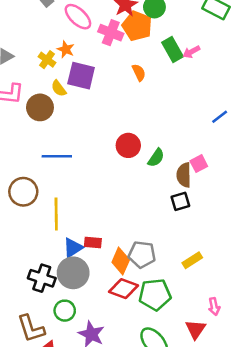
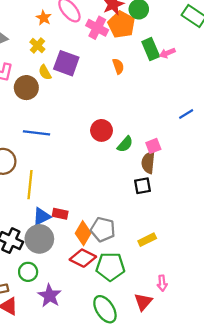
orange star: (66, 49) -> (44, 18), moved
pink square: (199, 164) -> (153, 146), moved

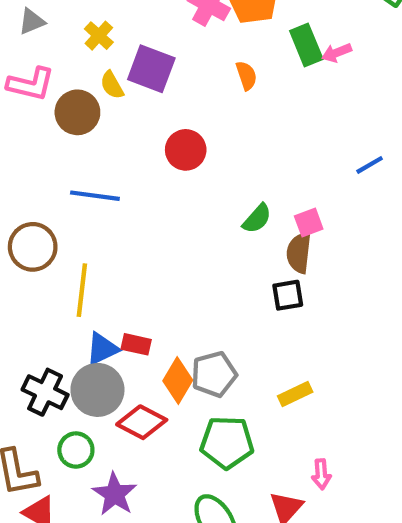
red circle: (102, 130) -> (186, 150), moved
gray pentagon: (103, 229) -> (214, 374), turned -30
red diamond: (83, 258) -> (142, 422), moved

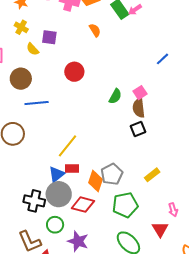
purple square: (151, 69) -> (49, 37), size x0.7
brown circle: (77, 112) -> (21, 79), moved
yellow line: (82, 290) -> (67, 146), moved, turned 45

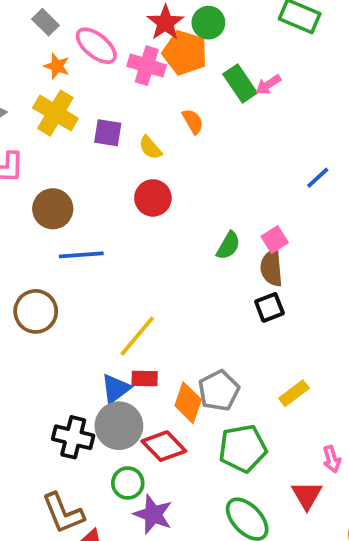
yellow cross: (21, 27) -> (55, 113), size x1.6
yellow semicircle: (33, 49) -> (150, 148), moved
red diamond: (83, 205) -> (164, 446), turned 30
green circle: (55, 225) -> (128, 483), moved

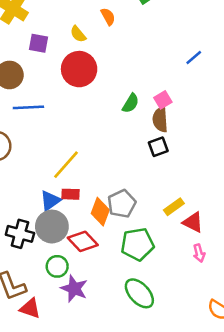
purple square: (108, 133) -> (38, 43), moved
red circle: (153, 198) -> (79, 69), size x1.4
red triangle: (307, 495) -> (193, 222), moved, turned -35

